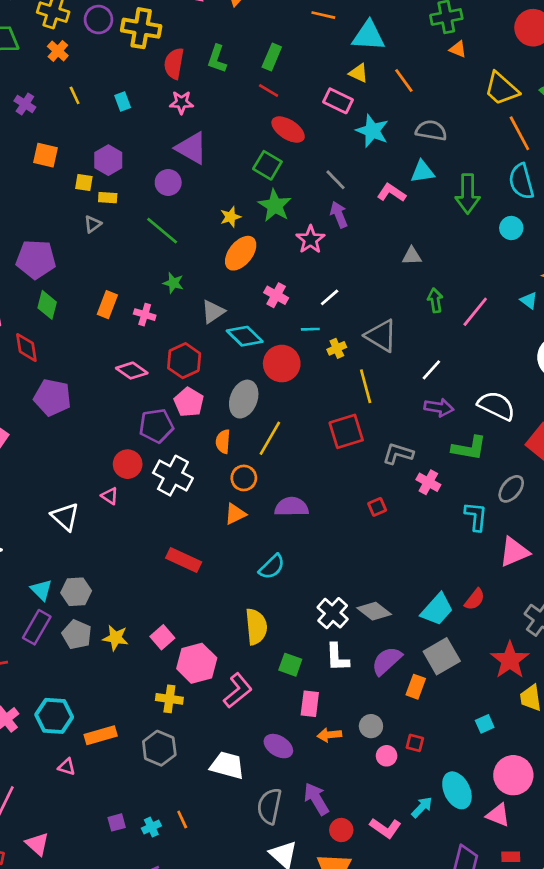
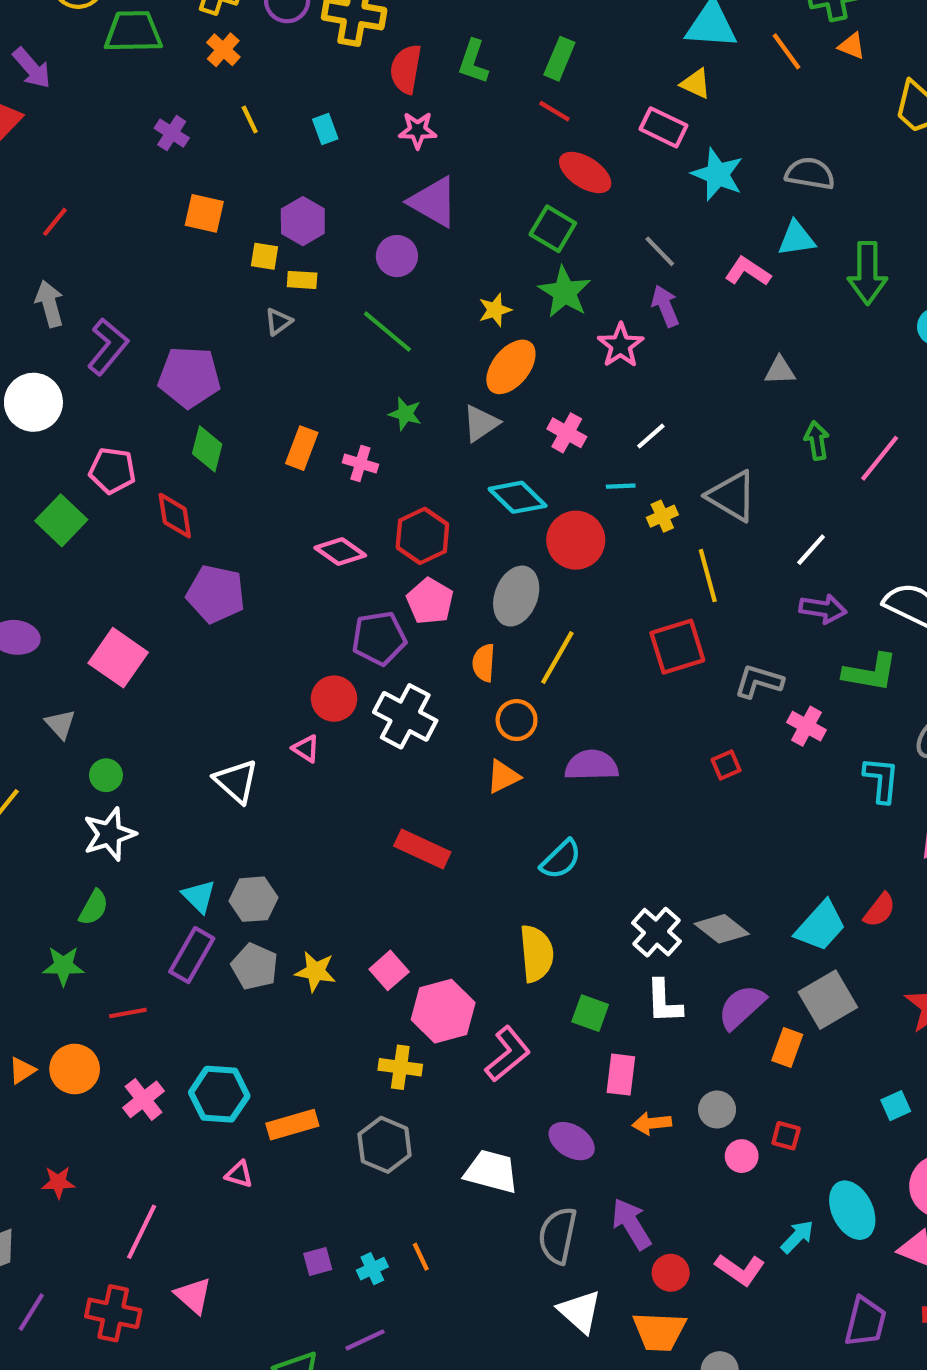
orange line: (404, 80) -> (786, 51), moved
gray triangle: (213, 312) -> (481, 423), moved

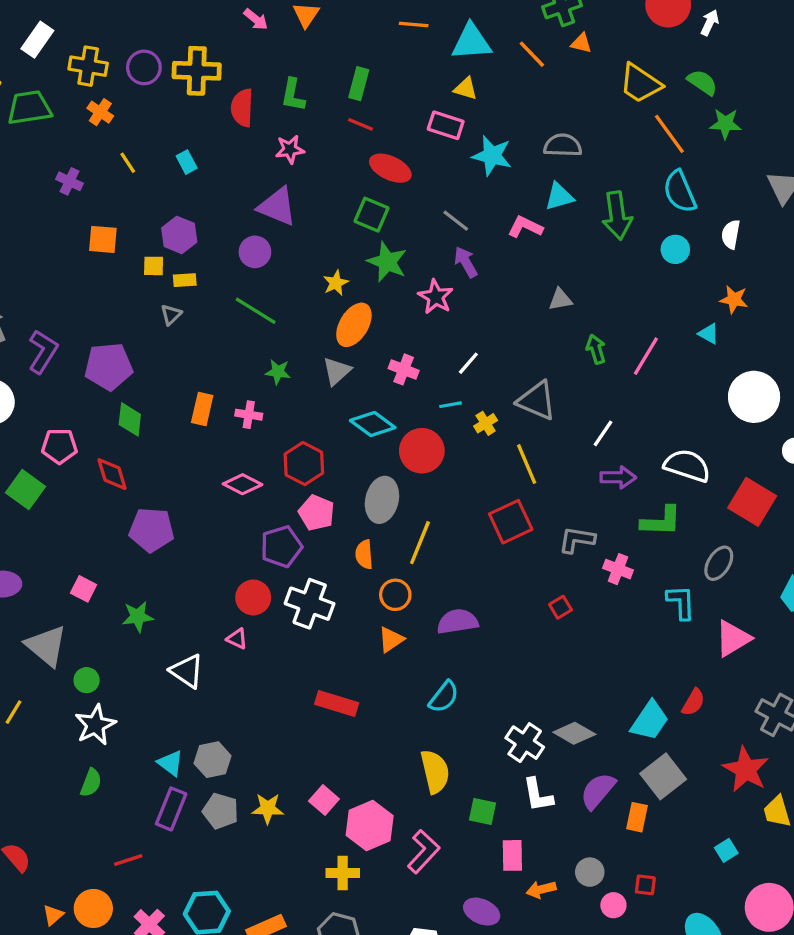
pink star: (418, 130) -> (290, 149), moved
pink square: (118, 658) -> (84, 589), size x0.6
gray triangle: (60, 724) -> (46, 646), size x1.8
green star: (63, 966) -> (138, 617), moved

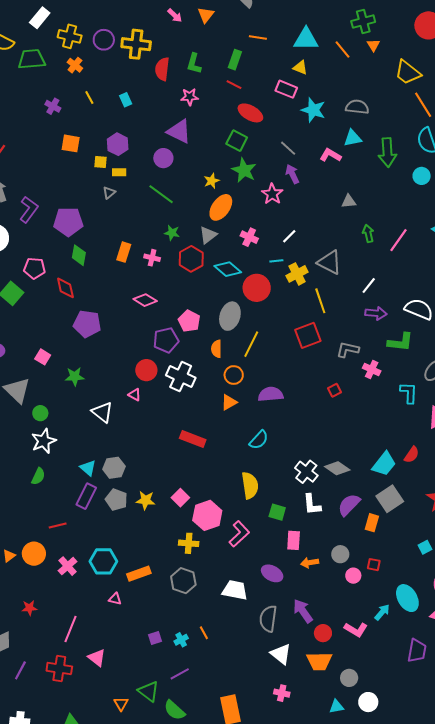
orange line: (414, 25) -> (258, 37), moved
orange triangle: (581, 43) -> (373, 45), turned 40
yellow cross: (486, 423) -> (297, 274), size x1.5
red hexagon: (304, 464) -> (191, 259), moved

